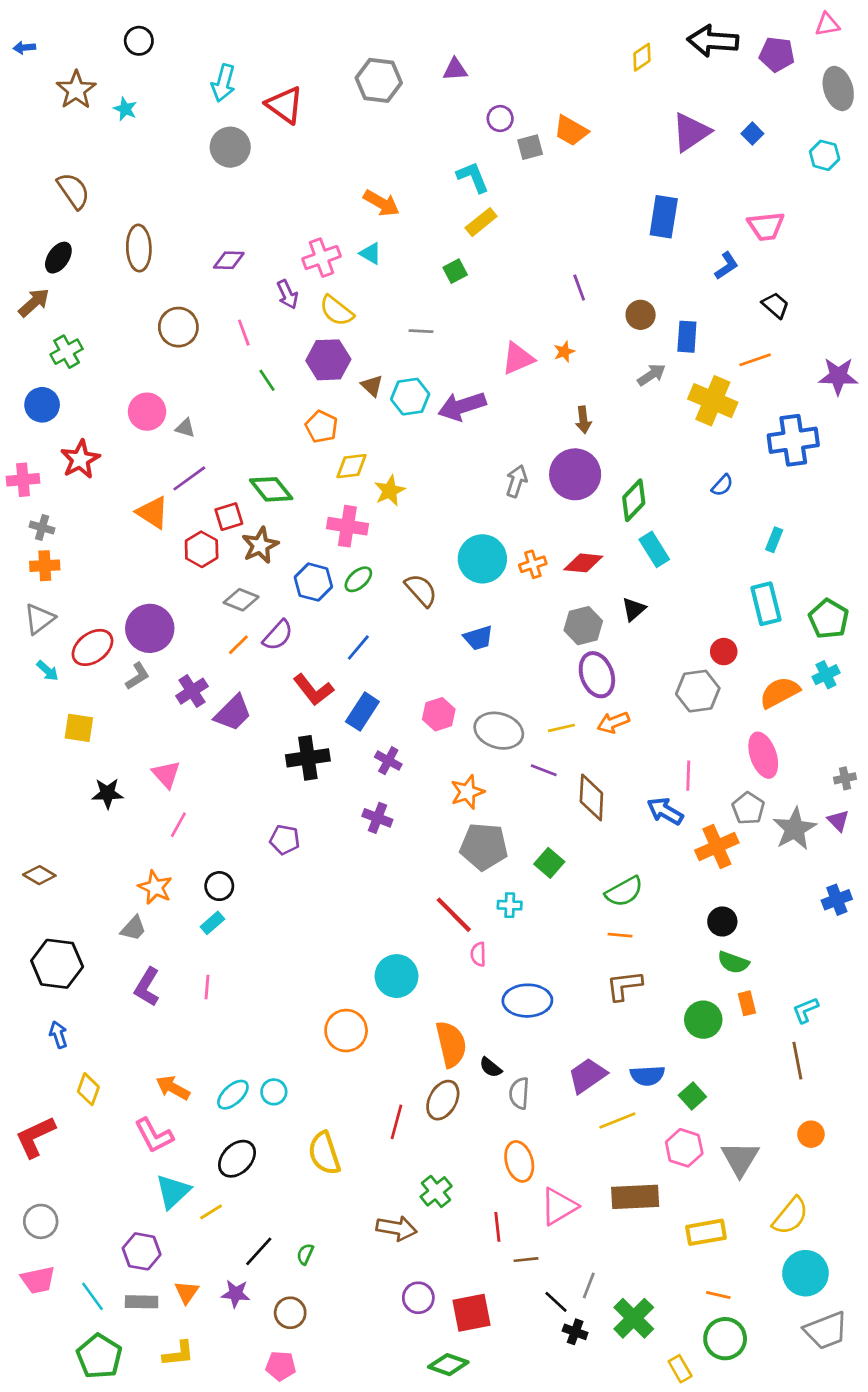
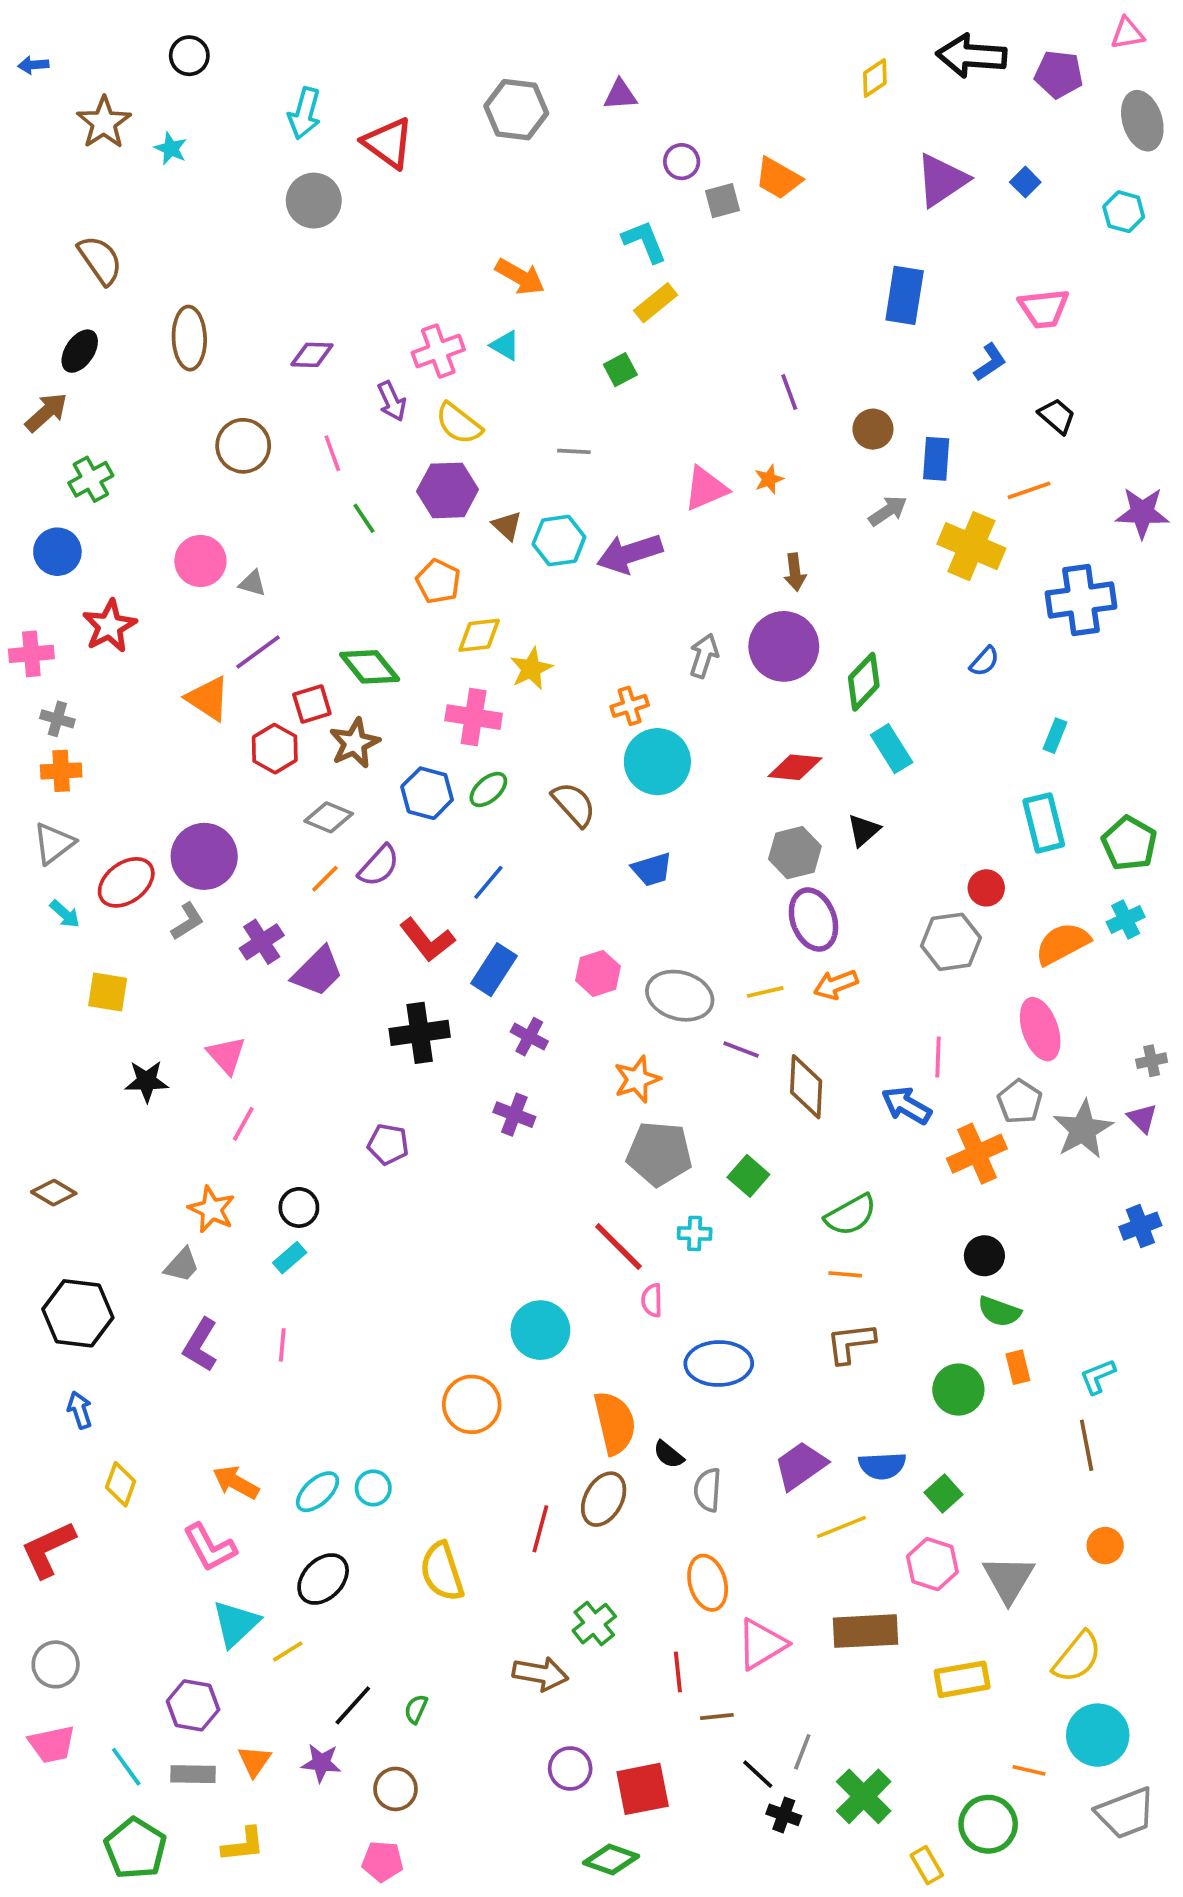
orange cross: (533, 564) -> (630, 706), moved
orange line: (718, 1295) -> (1029, 1770), moved

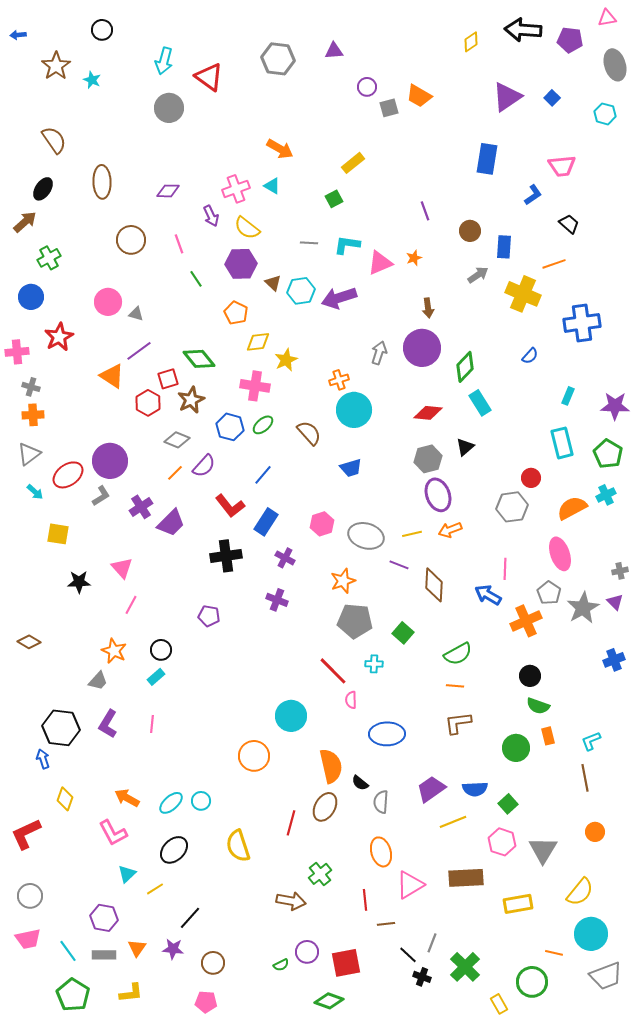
cyan L-shape: (644, 241) -> (347, 245), moved, turned -60
purple star: (1142, 513) -> (615, 406), moved
black hexagon: (78, 1313) -> (61, 728), moved
cyan triangle: (236, 1624) -> (127, 874), size x0.7
green semicircle: (416, 1709) -> (281, 965), moved, turned -140

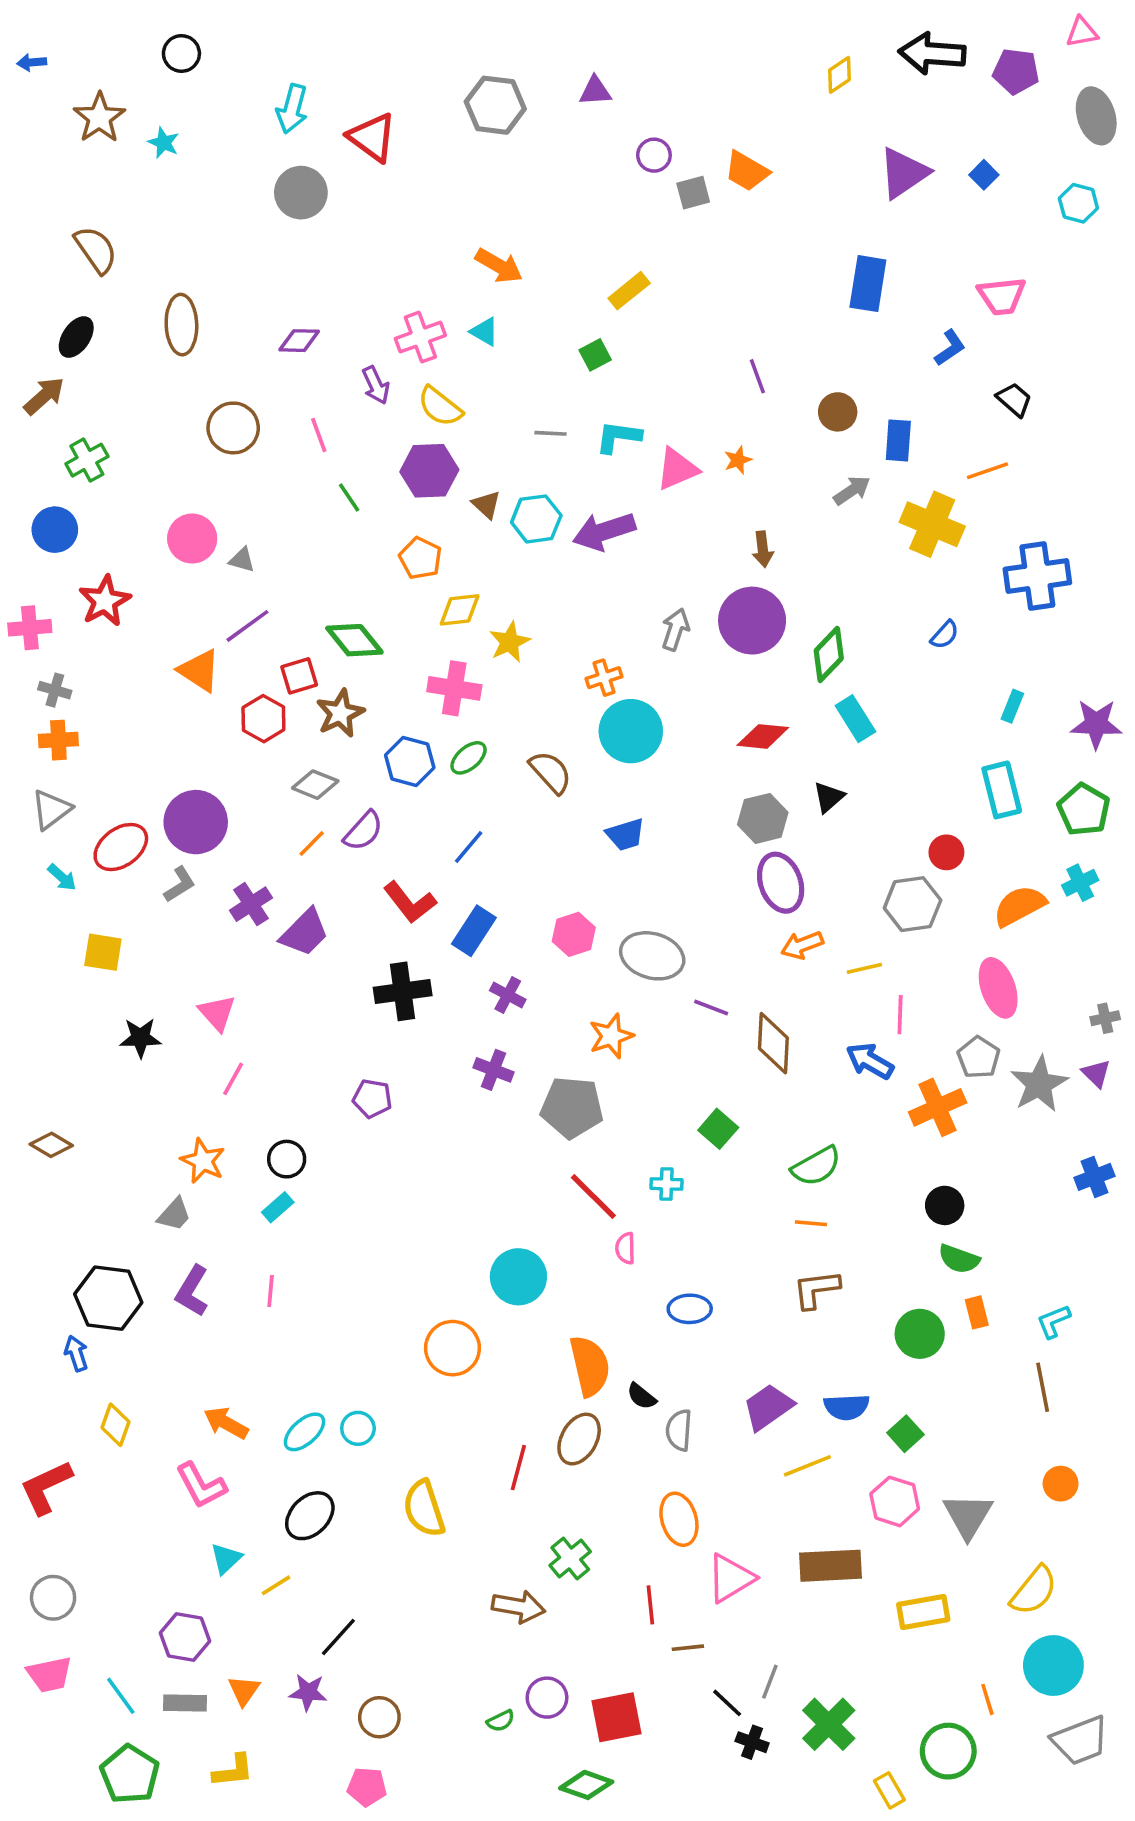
yellow line: (412, 534) -> (864, 968), moved
gray pentagon: (355, 621) -> (572, 1107), moved
blue ellipse: (387, 734) -> (690, 1309), size x0.7
orange line: (554, 953) -> (987, 1699), turned 60

